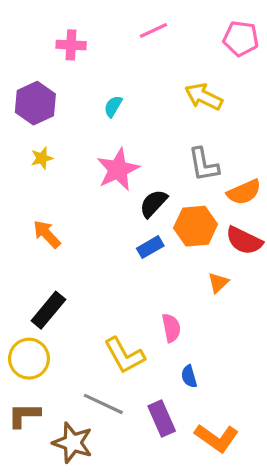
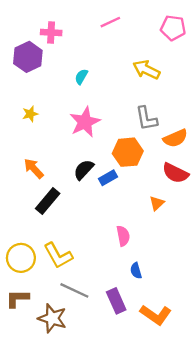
purple hexagon: (35, 103) -> (28, 57), moved
black semicircle: (153, 203) -> (84, 170), moved
orange hexagon: (196, 226) -> (128, 152), moved
black rectangle: (48, 310) -> (48, 201), moved
yellow L-shape: (124, 355) -> (58, 256), moved

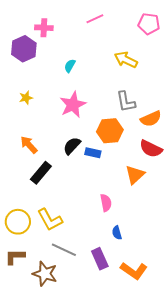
blue rectangle: (108, 178) -> (93, 153), turned 42
orange triangle: (157, 203) -> (135, 175), size x1.5

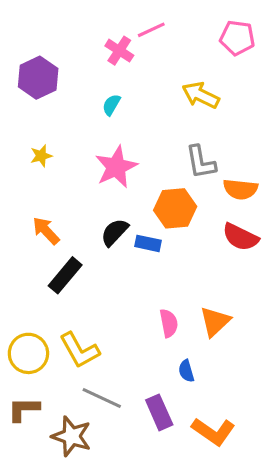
pink cross: (44, 28) -> (119, 51), moved, turned 30
orange semicircle: (151, 119) -> (240, 189), turned 30
orange triangle: (135, 175) -> (215, 322), moved

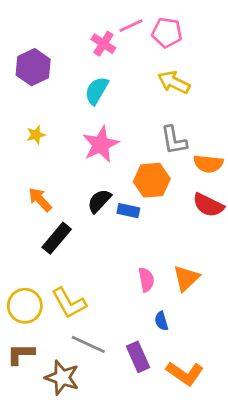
pink pentagon: (237, 38) -> (167, 33), moved
cyan semicircle: (111, 105) -> (97, 91), size x1.5

